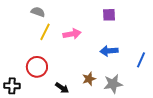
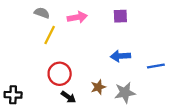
pink arrow: (72, 34) -> (77, 17), moved
blue line: (141, 60) -> (156, 66), turned 56
red circle: (37, 67) -> (60, 74), moved

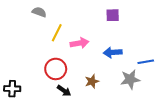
pink arrow: (77, 17) -> (79, 43), moved
yellow line: (50, 35) -> (57, 33), moved
gray star: (125, 93) -> (130, 79), moved

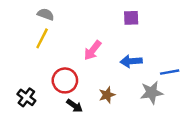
yellow line: (57, 33) -> (42, 38), moved
pink arrow: (79, 43) -> (93, 50), turned 138
black cross: (12, 89) -> (26, 97), moved, turned 35

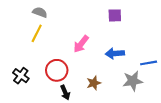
black cross: (26, 97) -> (21, 76), moved
black arrow: (75, 106) -> (65, 93), turned 32

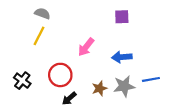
blue line: (149, 63) -> (151, 79), moved
gray star: (133, 81) -> (124, 86), moved
black arrow: (65, 93) -> (69, 98), turned 72

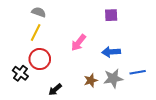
red circle: (60, 75) -> (40, 59), moved
black arrow: (69, 98) -> (55, 90), moved

